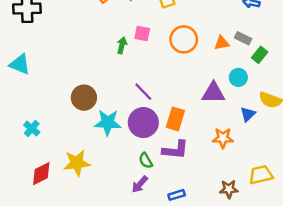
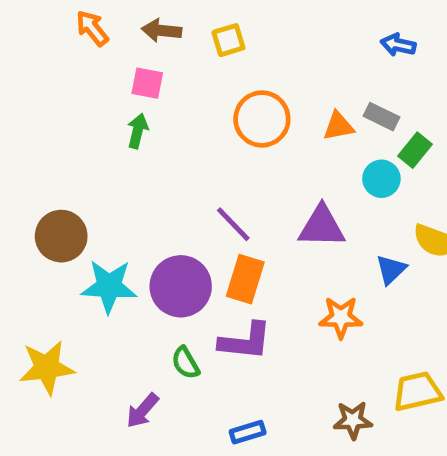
pink square: (142, 33) -> (147, 83), moved
cyan circle: (238, 77) -> (381, 179), moved
purple line: (143, 92) -> (233, 224), moved
purple arrow: (140, 184) -> (142, 411), moved

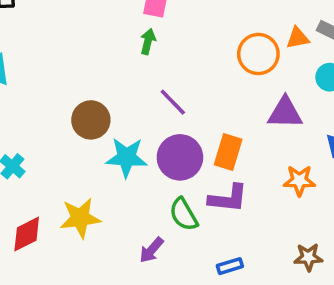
orange circle: (262, 119) -> (258, 54), moved
purple line: (233, 224) -> (173, 102), moved
green semicircle: (185, 363) -> (184, 214), size x1.4

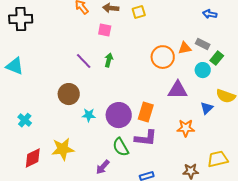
green arrow: (148, 42) -> (109, 60), moved
purple line: (173, 102) -> (84, 61), moved
cyan star: (127, 157) -> (89, 115), size x0.6

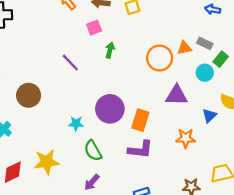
pink square: (105, 30) -> (94, 28), turned -32
green arrow: (109, 60) -> (110, 50), moved
brown circle: (69, 94) -> (29, 95), moved
purple circle: (119, 115) -> (110, 109), moved
green semicircle: (121, 147) -> (93, 151), moved

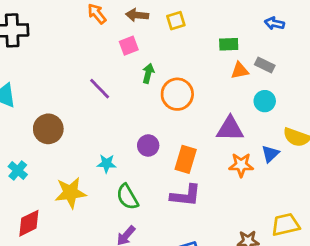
orange circle: (160, 58) -> (177, 94), moved
green rectangle: (221, 59) -> (229, 44), moved, turned 49
purple circle: (110, 109) -> (148, 146), size x0.6
orange star: (186, 138) -> (241, 165), moved
yellow star: (47, 162) -> (70, 193), moved

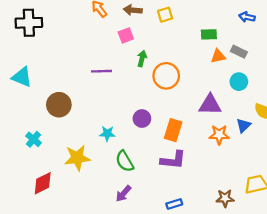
purple line: (100, 89) -> (102, 71), turned -48

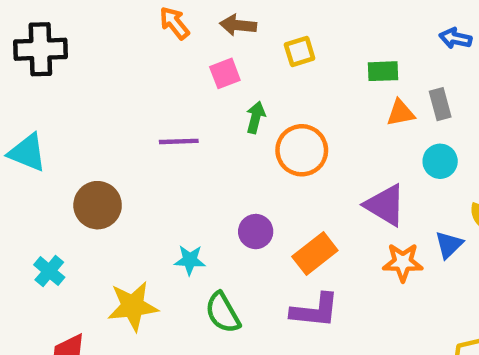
yellow square: (165, 15) -> (300, 51), moved
gray rectangle: (239, 52) -> (440, 104), turned 49
purple triangle: (210, 105) -> (385, 205), turned 30
orange rectangle: (173, 130) -> (315, 253), turned 35

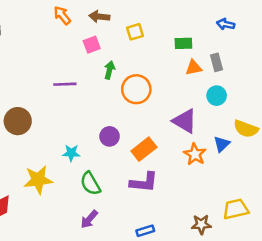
orange star: (403, 262) -> (195, 154), turned 30

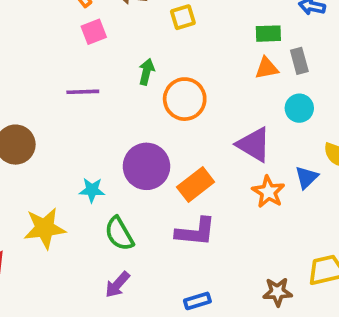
green rectangle: (183, 43) -> (268, 34), moved
pink square: (92, 45) -> (94, 32), moved
purple circle: (110, 136) -> (146, 166), size x1.6

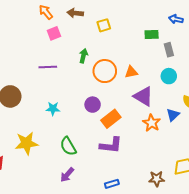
orange triangle: (267, 68) -> (131, 72), moved
purple circle: (146, 166) -> (93, 105), moved, size x0.6
cyan star: (92, 190) -> (53, 109), moved

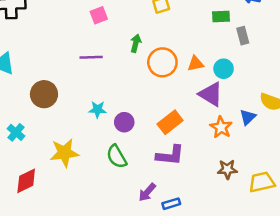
cyan circle: (169, 76) -> (224, 69), moved
purple circle: (93, 105) -> (124, 122), moved
purple arrow: (67, 175) -> (147, 192), moved
brown star: (157, 179) -> (227, 169), moved

